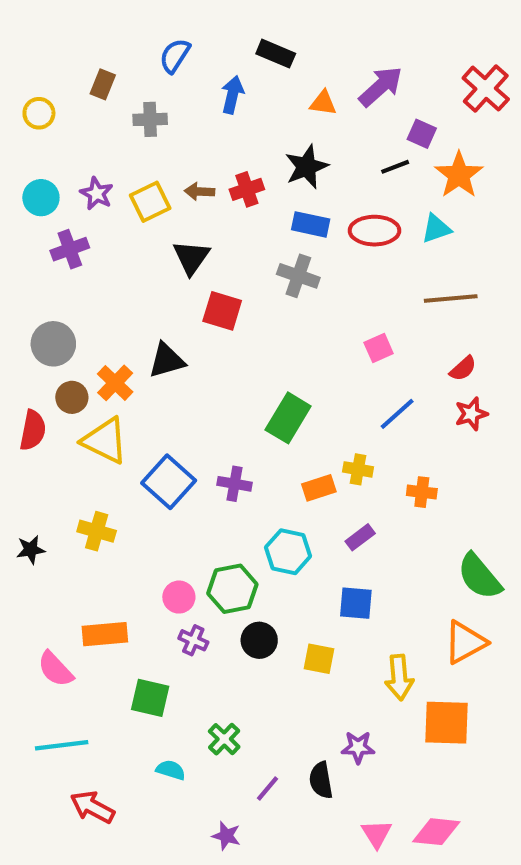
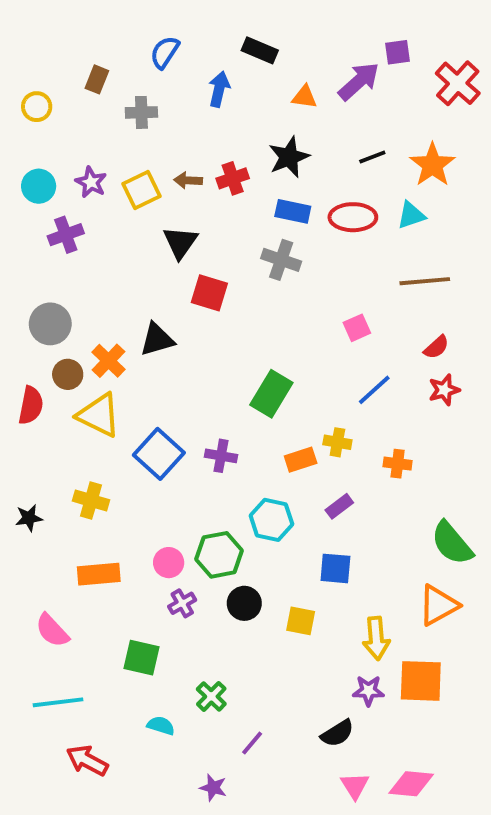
purple square: (422, 134) -> (398, 52), moved, turned -32
orange rectangle: (105, 634) -> (99, 574), moved
purple cross: (193, 640) -> (182, 603), turned 36
purple star: (358, 747) -> (368, 691), moved
black semicircle: (321, 780) -> (337, 733), moved, turned -112

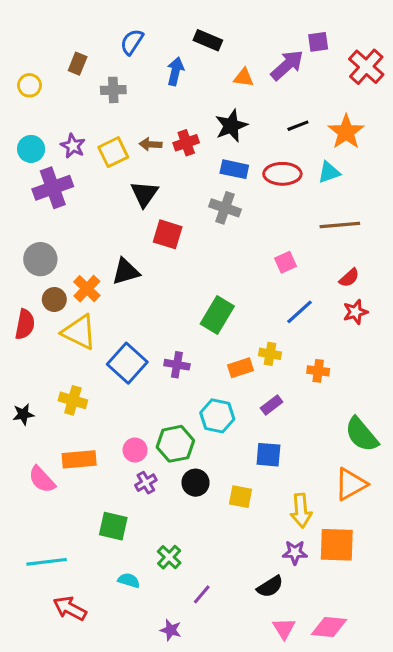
purple cross: (66, 235) -> (53, 188), size x1.4
pink semicircle: (52, 630) -> (42, 480), moved

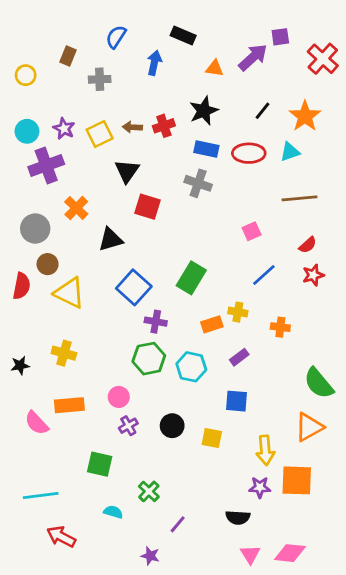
black line: (298, 126) -> (263, 111), turned -30
orange cross: (87, 289) -> (76, 208), moved
blue square: (127, 363) -> (134, 287), moved
green hexagon: (175, 444) -> (149, 359), moved
black semicircle: (270, 587) -> (238, 517), turned 35

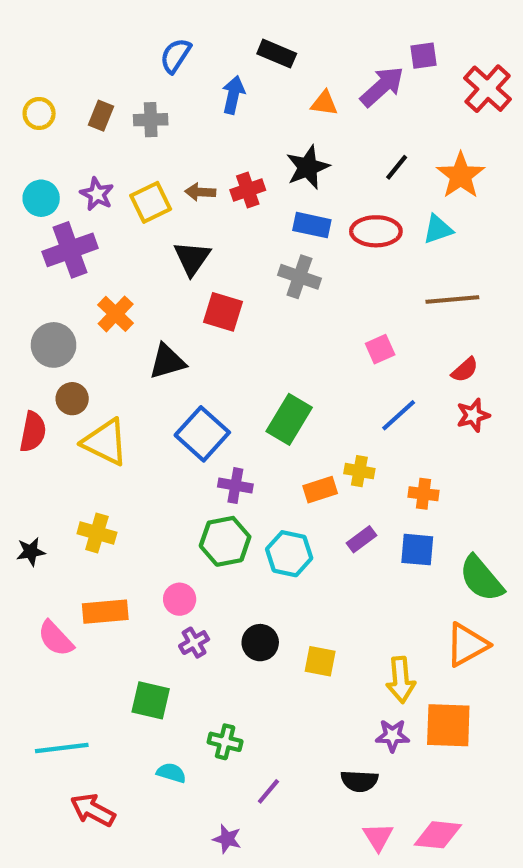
brown rectangle: (68, 56) -> (101, 116), moved
blue square: (236, 401) -> (417, 550), moved
green cross: (149, 491) -> (225, 742), turned -30

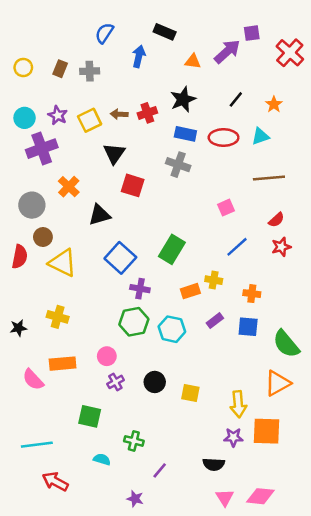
orange star: (461, 175) -> (274, 104), size x0.6

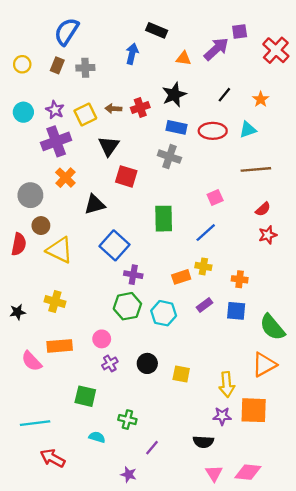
blue semicircle: (104, 33) -> (67, 32), moved, size x1.4
purple cross: (42, 149) -> (56, 141), moved
blue line: (237, 247) -> (206, 233), moved
green rectangle: (172, 249) -> (164, 219), moved, turned -32

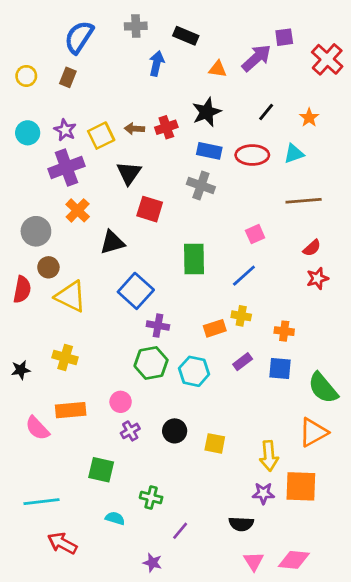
gray cross: (85, 68) -> (136, 26), moved

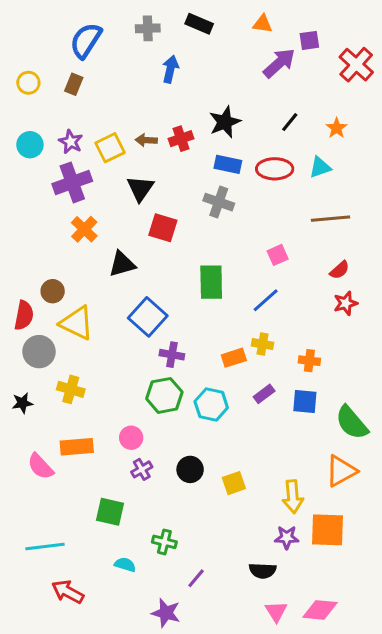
black rectangle: (186, 36) -> (199, 24), moved
orange triangle: (218, 69) -> (263, 24), moved
gray circle: (36, 231) -> (39, 352), moved
yellow square: (215, 443) -> (234, 483), turned -30
purple star: (152, 563) -> (166, 613), size x1.4

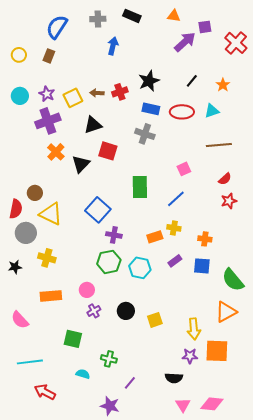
black triangle: (140, 188) -> (93, 125), turned 36
black triangle: (122, 264) -> (81, 164), moved, turned -30
pink semicircle: (41, 466) -> (20, 320), moved

